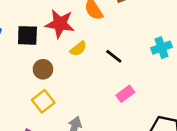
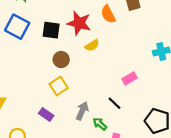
black line: (114, 56) -> (114, 103), moved
pink rectangle: (125, 94) -> (130, 78), moved

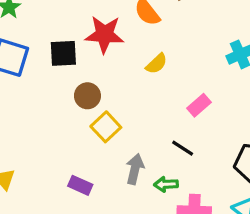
yellow semicircle: (92, 45) -> (156, 64), moved
yellow square: (59, 86) -> (106, 127), moved
green arrow: (100, 124) -> (166, 184), turned -32

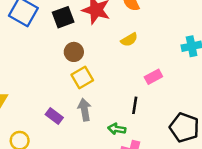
black square: (63, 53) -> (63, 17), turned -30
black line: (183, 148) -> (135, 105), turned 54
gray arrow: (135, 169) -> (84, 110), moved, turned -35

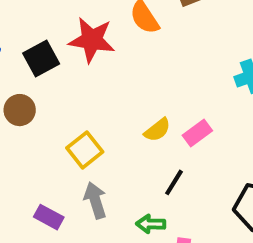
yellow semicircle: (129, 40) -> (157, 130), moved
brown circle: (74, 52) -> (20, 110), moved
black line: (135, 105) -> (174, 182), turned 30

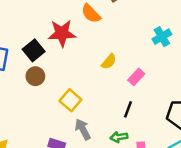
brown circle: (20, 110) -> (35, 76), moved
yellow semicircle: (157, 130) -> (109, 62), moved

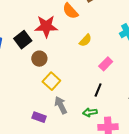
yellow semicircle: (109, 62) -> (85, 40), moved
brown circle: (35, 76) -> (39, 59), moved

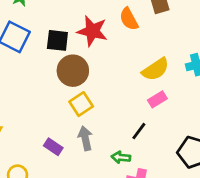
black square: (23, 40) -> (57, 40), turned 30
yellow semicircle: (85, 40) -> (155, 69), moved, size x1.5
brown circle: (39, 59) -> (73, 71), size x1.5

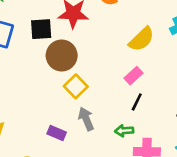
pink rectangle: (157, 99) -> (133, 76), moved

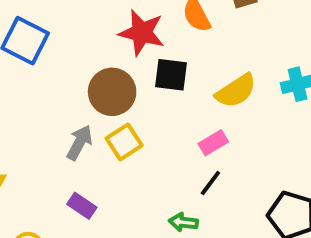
black square: (41, 29) -> (171, 75), moved
gray arrow: (86, 119) -> (80, 143), moved, turned 40

